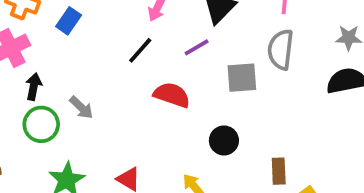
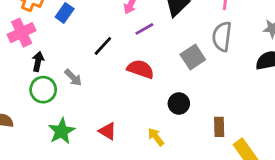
purple line: (197, 47) -> (144, 29), moved
black line: (140, 50) -> (103, 46), moved
gray square: (242, 78) -> (193, 57), turned -30

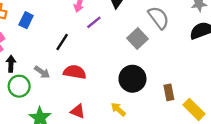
gray semicircle: (222, 36) -> (159, 18), turned 145
red semicircle: (141, 69) -> (75, 72), moved
black circle: (179, 104) -> (132, 79), size x1.5

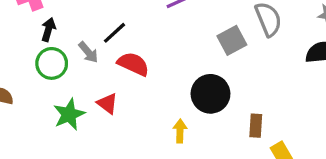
black line: (62, 42) -> (115, 33), moved
yellow arrow: (118, 109) -> (180, 131), turned 35
red triangle: (78, 111) -> (107, 103), moved

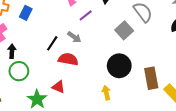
gray arrow: (88, 52) -> (74, 37), moved
brown rectangle: (256, 126) -> (151, 78), size x1.5

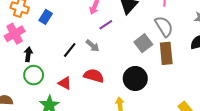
red semicircle: (68, 59) -> (94, 76), moved
brown rectangle: (151, 78) -> (166, 53), moved
red triangle: (58, 87) -> (65, 83), moved

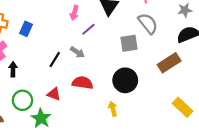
gray square: (143, 43) -> (129, 43), turned 36
brown rectangle: (166, 53) -> (169, 63), moved, turned 70
green circle: (34, 75) -> (22, 100), moved

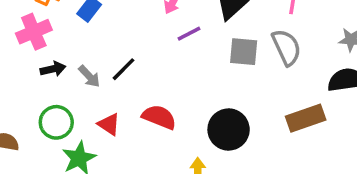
gray square: (129, 43) -> (244, 52), moved
gray arrow: (77, 52) -> (89, 76), moved
black arrow: (13, 69) -> (53, 69), turned 64

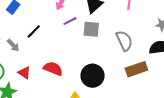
gray semicircle: (286, 47) -> (124, 41), moved
gray square: (244, 52) -> (91, 29), moved
black line: (124, 69) -> (34, 31), moved

